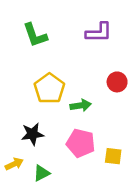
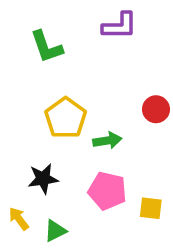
purple L-shape: (99, 32) -> (120, 26), moved
yellow arrow: (14, 164) -> (19, 219), turned -102

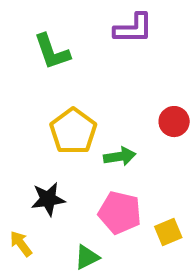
yellow square: (151, 208) -> (168, 232), turned -30
green triangle: (55, 231) -> (87, 257), moved

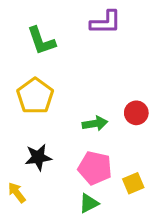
red circle: (174, 122) -> (136, 113), moved
yellow pentagon: (73, 131) -> (35, 96), moved
green triangle: (87, 257) -> (89, 203), moved

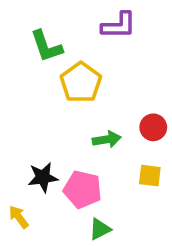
yellow pentagon: (35, 96) -> (81, 82), moved
pink pentagon: (95, 168) -> (83, 189), moved
yellow square: (133, 183) -> (150, 176), moved, turned 30

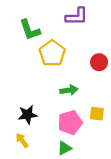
red circle: (153, 127) -> (99, 62), moved
pink pentagon: (83, 189) -> (70, 122), moved, turned -30
yellow arrow: (19, 217) -> (22, 140), moved

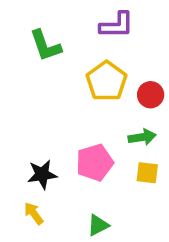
yellow pentagon: (52, 53) -> (107, 81), moved
green arrow: (69, 90) -> (142, 137), moved
pink pentagon: (70, 122) -> (95, 163), moved

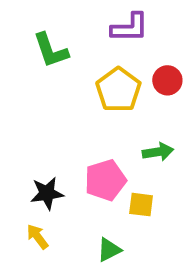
red circle: (151, 95) -> (167, 80), moved
yellow square: (147, 173) -> (141, 205), moved

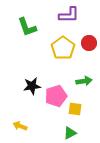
black star: (47, 193) -> (32, 86), moved
yellow arrow: (38, 237) -> (20, 126), turned -32
green triangle: (109, 250) -> (70, 133), moved

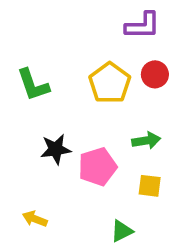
purple L-shape: (69, 15) -> (143, 26), moved
green L-shape: (27, 27) -> (33, 85), moved
yellow square: (75, 109) -> (150, 186), moved

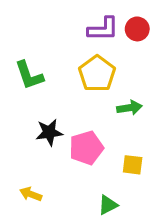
purple L-shape: (143, 26) -> (103, 29), moved
red circle: (155, 74) -> (137, 29), moved
green arrow: (146, 141) -> (129, 108), moved

